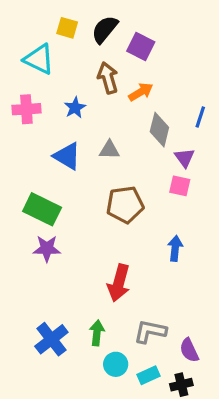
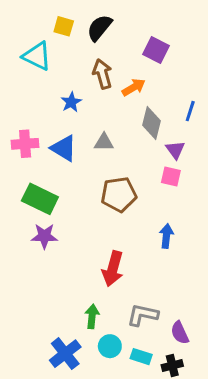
purple square: (141, 47) -> (156, 50), moved
pink cross: (26, 109) -> (25, 144), moved
blue cross: (51, 339) -> (65, 354), moved
cyan rectangle: (149, 375) -> (141, 357), turned 42

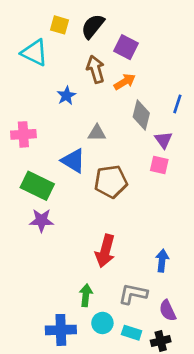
purple square: (156, 50) -> (126, 47), moved
blue triangle: (64, 148) -> (73, 161), moved
blue arrow: (166, 236) -> (162, 261), moved
blue cross: (65, 354) -> (61, 330), turned 36

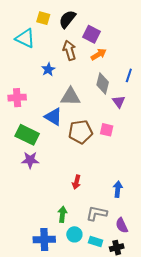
orange arrow: (125, 82) -> (99, 54), moved
gray triangle: (97, 133) -> (70, 97), size x1.5
pink square: (159, 165) -> (107, 130), moved
red arrow: (105, 251) -> (76, 182), size x0.6

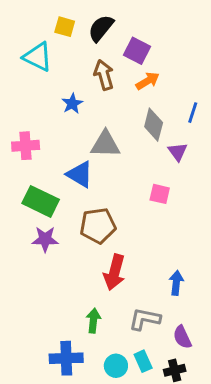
brown pentagon: (80, 132) -> (98, 226), moved
red arrow: (76, 182) -> (114, 272), size x1.6
cyan circle: (74, 234) -> (116, 366), moved
cyan rectangle: (96, 241) -> (143, 361), turned 48

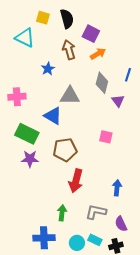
black semicircle: (101, 28) -> (67, 19), turned 126
pink square: (160, 194) -> (106, 137), moved
cyan rectangle: (143, 361) -> (95, 240), turned -40

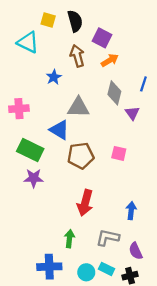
brown pentagon: (65, 150) -> (81, 156), moved

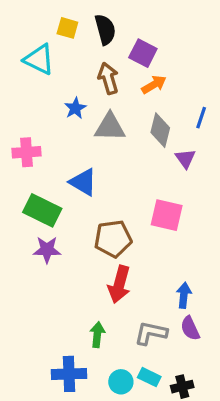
gray triangle: (78, 107) -> (110, 127), moved
pink square: (119, 153) -> (167, 215), size x1.5
brown pentagon: (81, 156) -> (113, 239), moved
purple semicircle: (136, 251) -> (190, 328), moved

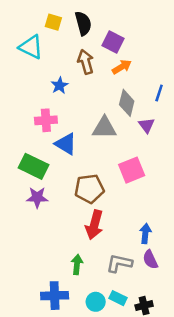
gray triangle: (110, 127) -> (104, 128), moved
pink cross: (27, 152) -> (46, 120), moved
pink square: (167, 215) -> (132, 170), turned -35

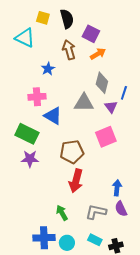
blue line: (159, 93) -> (124, 93), moved
purple triangle: (147, 125) -> (111, 107), moved
green arrow: (77, 265) -> (62, 213), turned -35
cyan circle: (96, 302) -> (67, 243), moved

